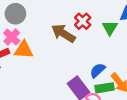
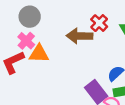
brown arrow: (63, 33) -> (79, 36), turned -30

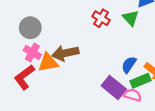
brown arrow: (79, 36) -> (65, 53), moved

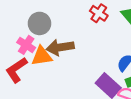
gray circle: (30, 28) -> (39, 23), moved

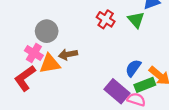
brown arrow: (60, 47) -> (68, 54), size x0.7

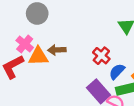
red cross: (106, 19) -> (101, 56), moved
gray circle: (47, 31) -> (37, 13), moved

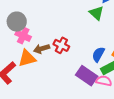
pink cross: (25, 44) -> (23, 36), moved
red cross: (101, 56) -> (61, 45), moved

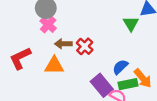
orange triangle: (27, 58) -> (54, 66), moved

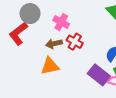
pink cross: (48, 25) -> (61, 22), moved
red L-shape: (20, 58) -> (18, 34), moved

